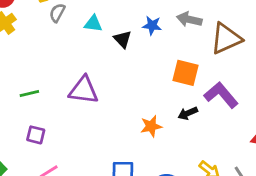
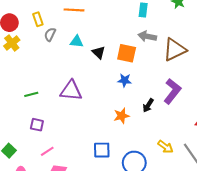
blue star: (152, 25) -> (125, 80), moved
orange square: (186, 73) -> (127, 53), moved
purple L-shape: (221, 95) -> (172, 91), turned 80
black arrow: (188, 113) -> (148, 105), turned -32

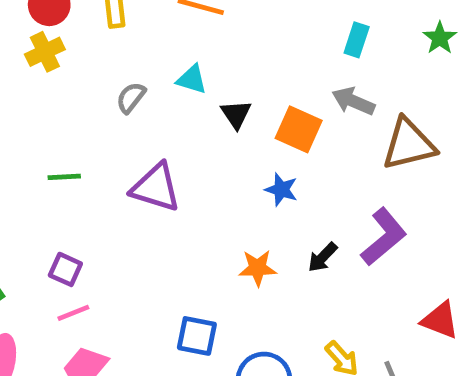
gray semicircle: (50, 34) -> (131, 98), moved
purple square: (37, 125) -> (65, 269), moved

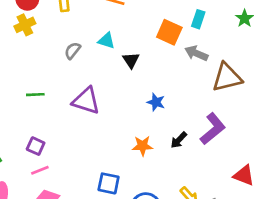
orange square: (299, 129) -> (169, 32), moved

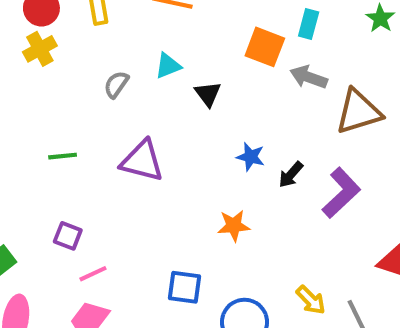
cyan triangle: (106, 41) -> (168, 66), turned -36
black arrow: (179, 140) -> (291, 175), moved
pink line: (40, 170) -> (93, 274), moved

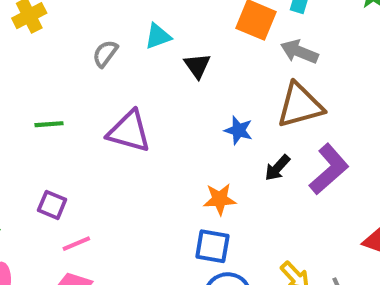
brown triangle: (359, 112) -> (300, 105), moved
black arrow: (291, 175) -> (277, 168), moved
blue square: (184, 287) -> (212, 246), moved

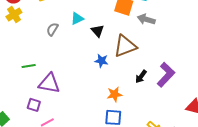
brown triangle: (300, 105) -> (125, 46), moved
blue star: (239, 130) -> (101, 61), moved
purple triangle: (129, 131) -> (49, 83), moved

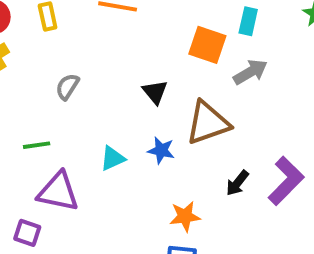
cyan triangle: (77, 18) -> (113, 158), moved
gray arrow: (146, 19) -> (250, 72), turned 132
green line: (29, 66) -> (37, 145), moved

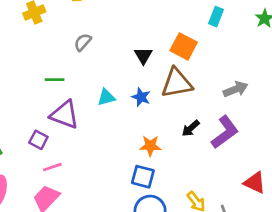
orange square: (207, 45) -> (184, 46), moved
gray arrow: (250, 72) -> (236, 89), moved

